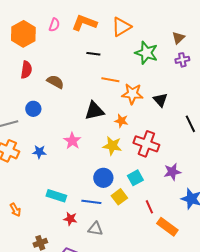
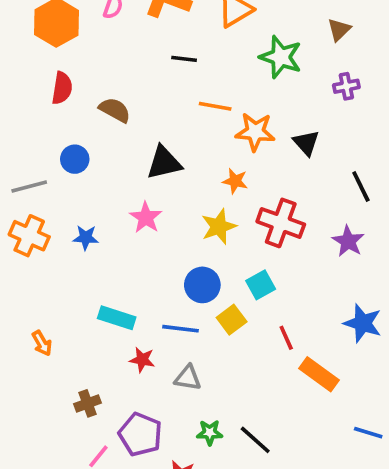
purple cross: (182, 60) -> (346, 86), moved
black triangle: (94, 111) -> (164, 163), moved
yellow star: (112, 146) -> (219, 227), turned -30
purple star: (172, 172) -> (348, 241), moved, turned -30

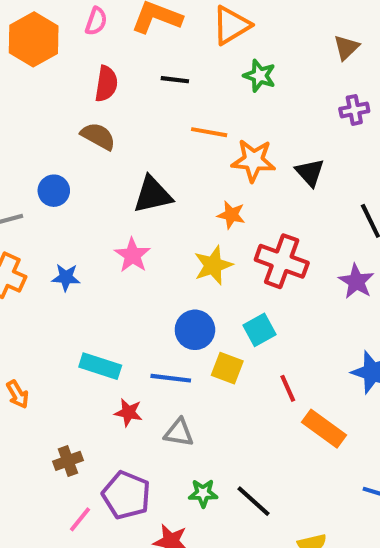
green star: (281, 57) -> (259, 76), moved, size x0.7
red semicircle: (62, 88) -> (106, 84), moved
yellow square: (232, 320) -> (227, 368), turned -32

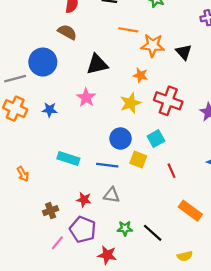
blue circle: (54, 191) -> (43, 62), size x1.6
red star: (128, 412) -> (84, 200), moved
orange rectangle: (324, 429) -> (190, 211), moved

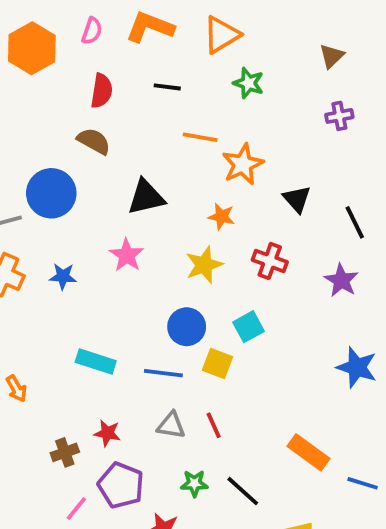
orange star: (153, 45) -> (243, 164), turned -30
black triangle: (184, 52) -> (297, 199), moved
red cross: (168, 101) -> (270, 261), size x0.7
red line: (171, 171) -> (214, 425), moved
red star: (84, 200) -> (107, 433), moved

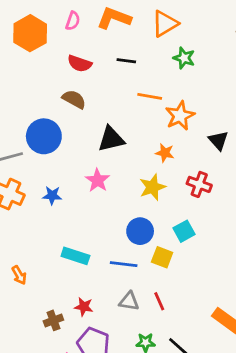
red semicircle: (102, 91) -> (80, 63), turned 100

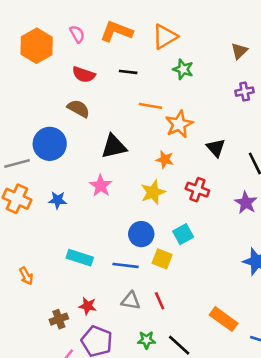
pink semicircle: (73, 21) -> (77, 34), turned -48

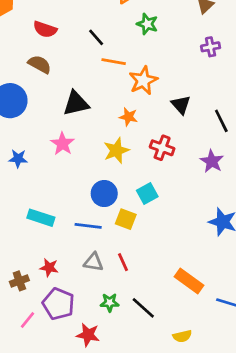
black line: (128, 72) -> (96, 37), moved, turned 42

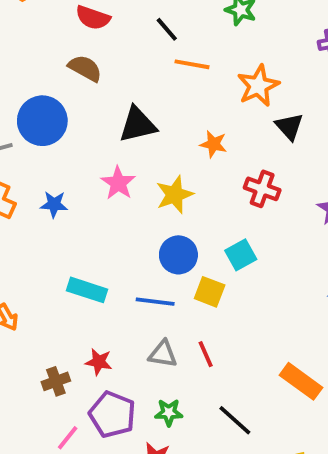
orange star: (143, 80) -> (258, 86), moved
yellow star: (116, 150) -> (175, 195), moved
green star: (110, 303) -> (169, 412), moved

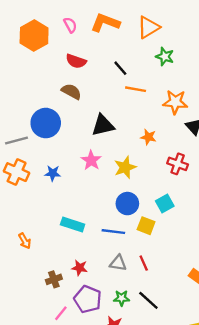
orange star: (258, 86) -> (175, 102), turned 30
black line: (235, 420) -> (148, 300), moved

